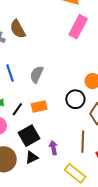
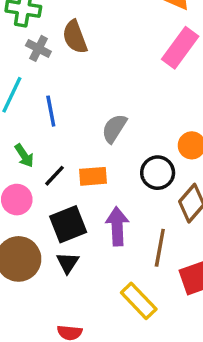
gray semicircle: (37, 74) -> (114, 128), moved
purple arrow: (53, 148) -> (117, 226), moved, size x1.5
black triangle: (32, 157) -> (68, 263), turned -40

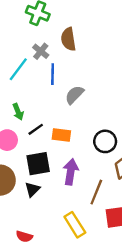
gray cross: (38, 48) -> (41, 51), moved
blue line: (51, 111) -> (53, 74), moved
gray semicircle: (114, 128) -> (74, 95), moved

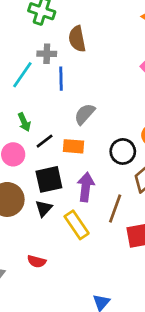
gray cross: (41, 51) -> (47, 54), turned -35
gray semicircle: (74, 95) -> (85, 114), moved
yellow rectangle: (75, 225) -> (77, 225), moved

